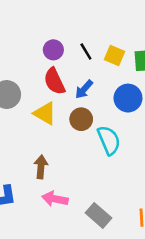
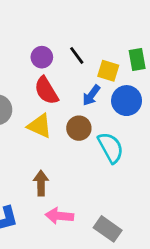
yellow square: (114, 56) -> (108, 71), moved
blue arrow: (84, 89) -> (91, 95), moved

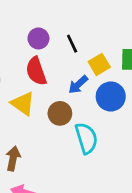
yellow square: (108, 71) -> (99, 64), turned 30

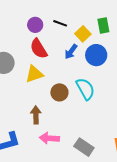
black line: (72, 44) -> (60, 23), turned -32
yellow triangle: (23, 104) -> (34, 74), turned -42
brown circle: (60, 113) -> (59, 92), moved

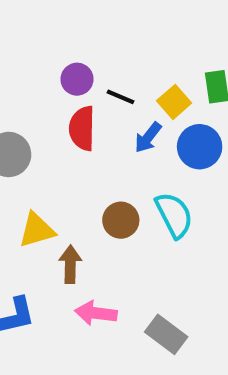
black line: (60, 23) -> (121, 97), moved
red semicircle: (39, 49) -> (82, 128), turned 30
yellow triangle: (34, 74) -> (37, 230), moved

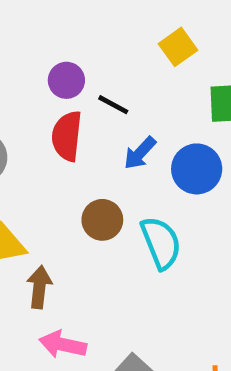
yellow square: (174, 102) -> (178, 47), moved
brown circle: (121, 220) -> (102, 220), moved

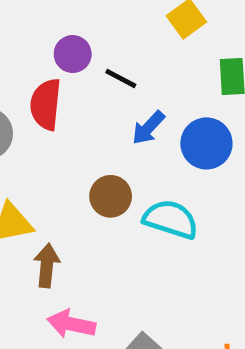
red semicircle: (67, 136) -> (46, 104), moved
cyan semicircle: (161, 243) -> (171, 219), turned -50

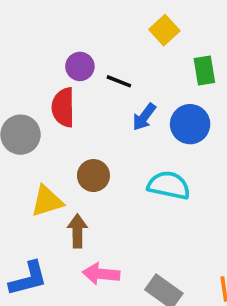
brown circle: (111, 196) -> (93, 176), moved

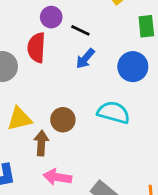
blue arrow: (144, 117) -> (85, 59), moved
brown circle: (93, 176) -> (63, 120), moved

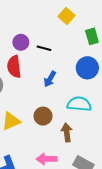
blue arrow: (85, 59) -> (50, 79), moved
brown arrow: (41, 143) -> (67, 132), moved

